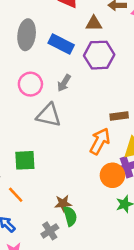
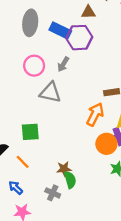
purple hexagon: (99, 55) -> (79, 38), moved
gray cross: (50, 231) -> (53, 193), turned -32

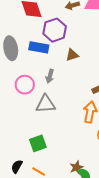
brown triangle: (88, 12) -> (72, 55), moved
purple hexagon: (79, 38) -> (55, 30), moved

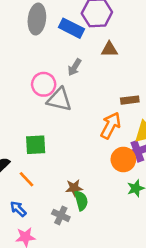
pink circle: (25, 85) -> (44, 84), moved

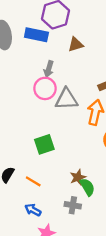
pink circle: (44, 84) -> (45, 88), moved
gray triangle: (59, 100) -> (66, 99), moved
green square: (36, 145) -> (44, 144), moved

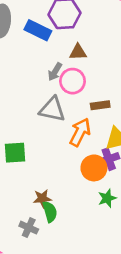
gray arrow: (49, 69) -> (55, 72), moved
pink circle: (45, 88) -> (72, 81), moved

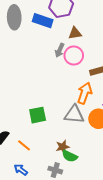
gray triangle: (52, 109) -> (74, 114), moved
green semicircle: (50, 212) -> (70, 156), turned 140

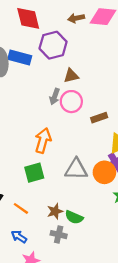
blue rectangle: (43, 21) -> (20, 57), moved
orange arrow: (85, 93) -> (43, 141), moved
brown star: (63, 147) -> (55, 211), moved

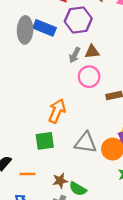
gray arrow: (55, 97) -> (75, 55), moved
orange line: (21, 208) -> (28, 174), turned -42

